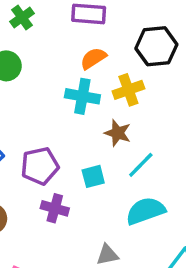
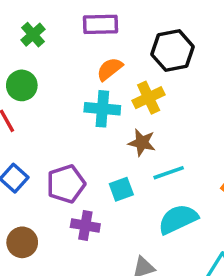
cyan line: (141, 165) -> (169, 173), turned 32

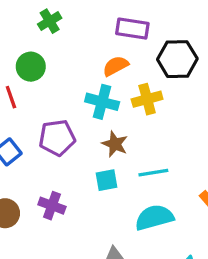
purple rectangle: (100, 24) -> (132, 29), moved
brown star: (142, 143) -> (115, 144), moved
purple pentagon: (66, 184) -> (57, 138), moved
purple cross: (85, 226) -> (52, 206), moved

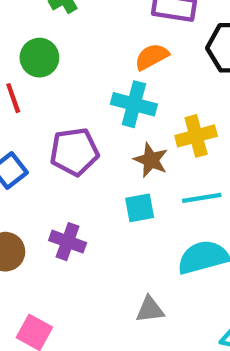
yellow cross: (147, 99) -> (196, 136), moved

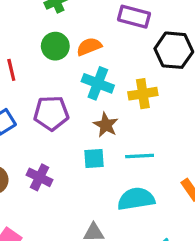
orange semicircle: (152, 57) -> (89, 47), moved
green circle: (39, 58) -> (55, 46), moved
yellow cross: (196, 136) -> (143, 94), moved

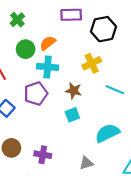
cyan cross: (98, 83) -> (48, 67), moved
cyan line: (140, 156) -> (115, 90), moved, turned 42
purple cross: (40, 177) -> (43, 155), moved

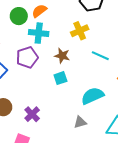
purple cross: (43, 155) -> (32, 114), turned 35
gray triangle: (86, 163) -> (80, 122), moved

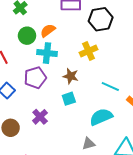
cyan line: (100, 56) -> (110, 86), moved
purple cross: (32, 114) -> (40, 117), moved

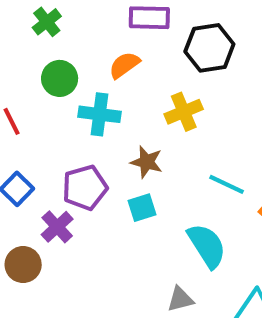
orange semicircle: (48, 31) -> (124, 65), moved
purple pentagon: (35, 78) -> (85, 188), moved
purple cross: (40, 117) -> (57, 227), moved
cyan semicircle: (101, 117) -> (207, 246), turned 80

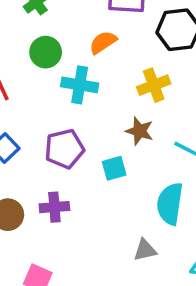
brown star: (147, 162) -> (140, 131), moved
purple cross: (57, 227) -> (54, 207), moved, turned 36
cyan semicircle: (207, 246) -> (170, 204), turned -141

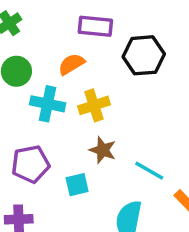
yellow cross: (154, 85) -> (94, 105), moved

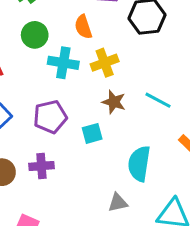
orange semicircle: (71, 64) -> (83, 27), turned -75
cyan line: (149, 171) -> (158, 100), moved

